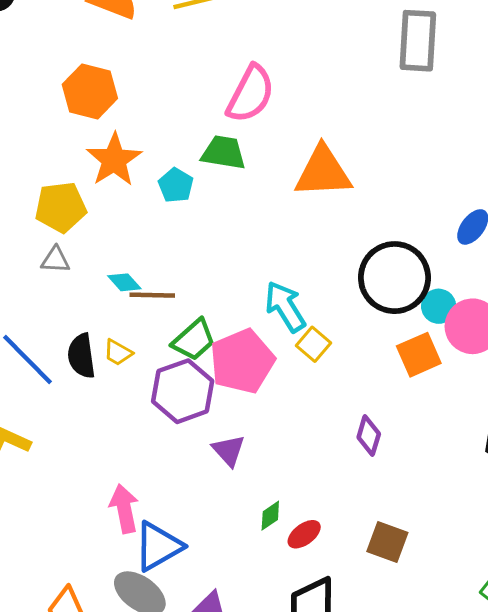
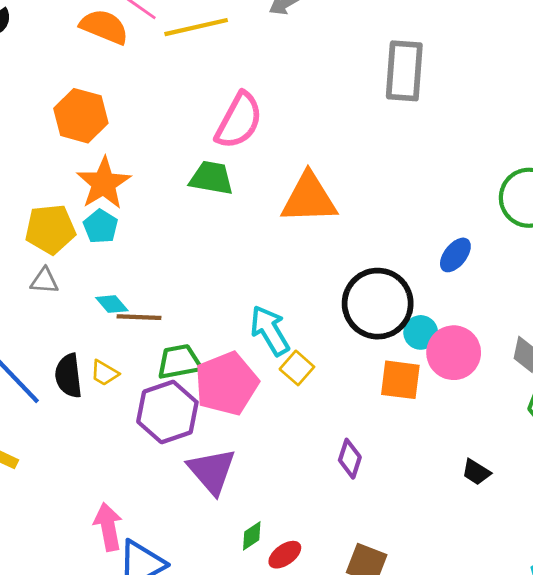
cyan pentagon: (176, 185) -> (101, 226), moved
green trapezoid: (194, 340) -> (179, 362), turned -150
orange square: (419, 355) -> (400, 380), turned 30
purple triangle: (229, 450) -> (212, 471), size x1.5

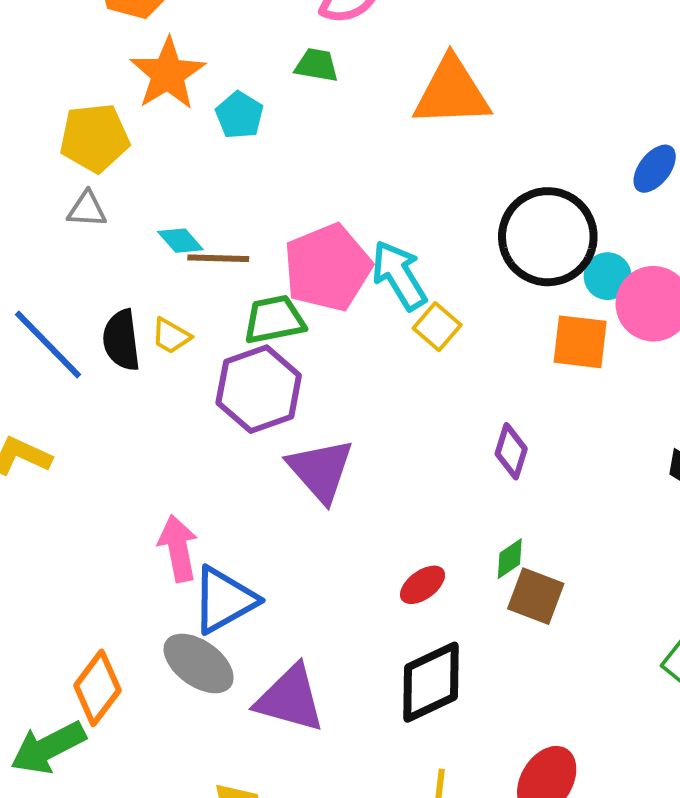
green trapezoid: (211, 178) -> (317, 65), size x0.7
cyan pentagon: (101, 226) -> (239, 115), moved
pink pentagon: (226, 383) -> (328, 268), moved
green diamond: (252, 536) -> (510, 559), moved

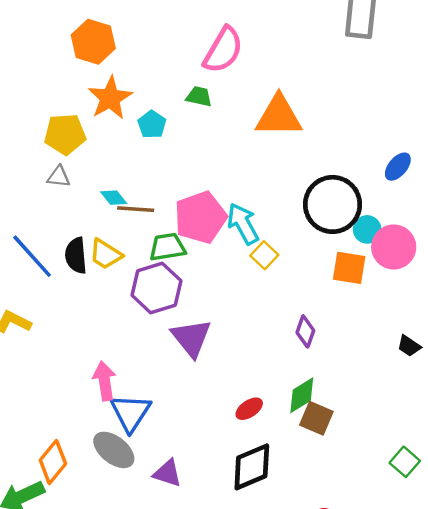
yellow trapezoid: (171, 336) -> (106, 254), size x1.4
green diamond: (510, 559) -> (302, 395), size x1.5
blue triangle: (224, 600) -> (131, 413), turned -30
purple triangle: (290, 699) -> (167, 473), size x0.7

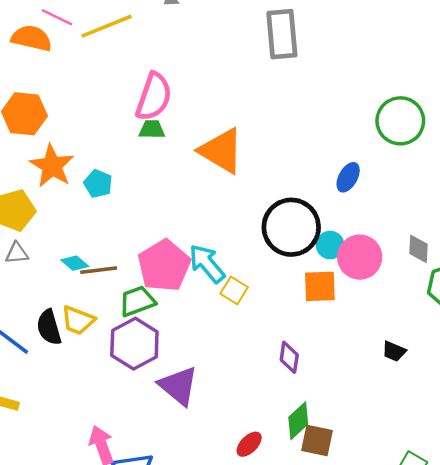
green trapezoid: (199, 97) -> (152, 129), moved
orange triangle: (279, 116) -> (221, 151), turned 42

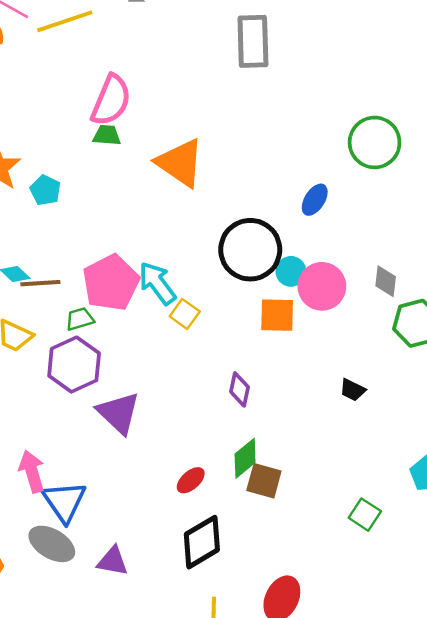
green trapezoid: (137, 301) -> (80, 319), size x0.7

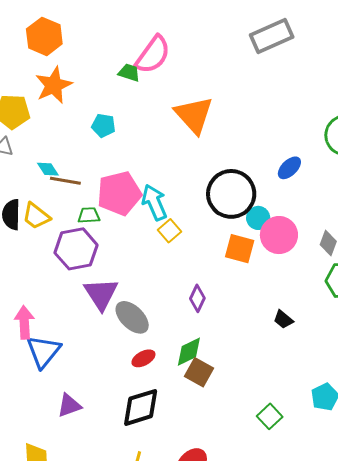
gray rectangle: (253, 41) -> (272, 36), turned 54
green trapezoid: (107, 135) -> (129, 73), moved
cyan pentagon: (45, 190) -> (103, 126), moved, turned -30
gray ellipse: (52, 544) -> (132, 317), moved
purple triangle: (113, 561) -> (69, 405), turned -44

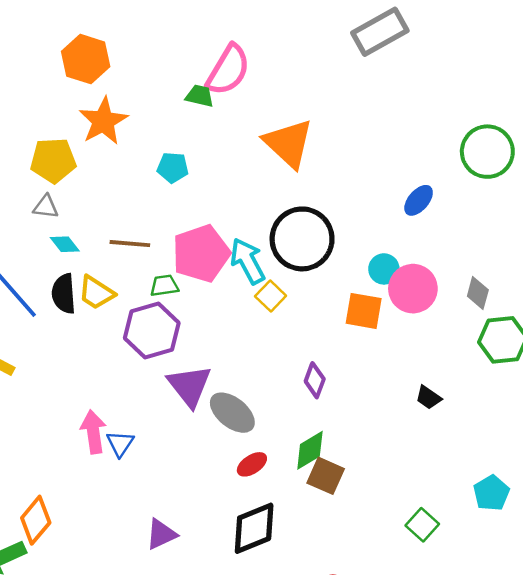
cyan diamond: (48, 169) -> (65, 244), moved
black circle: (231, 194) -> (302, 239), moved
blue triangle: (43, 351) -> (120, 444), moved, size x0.6

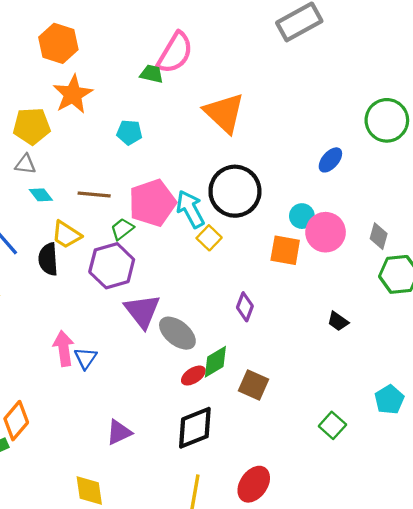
green trapezoid: (164, 286) -> (122, 229), turned -30
black semicircle: (64, 294) -> (48, 259), moved
green diamond: (310, 450) -> (215, 362), moved

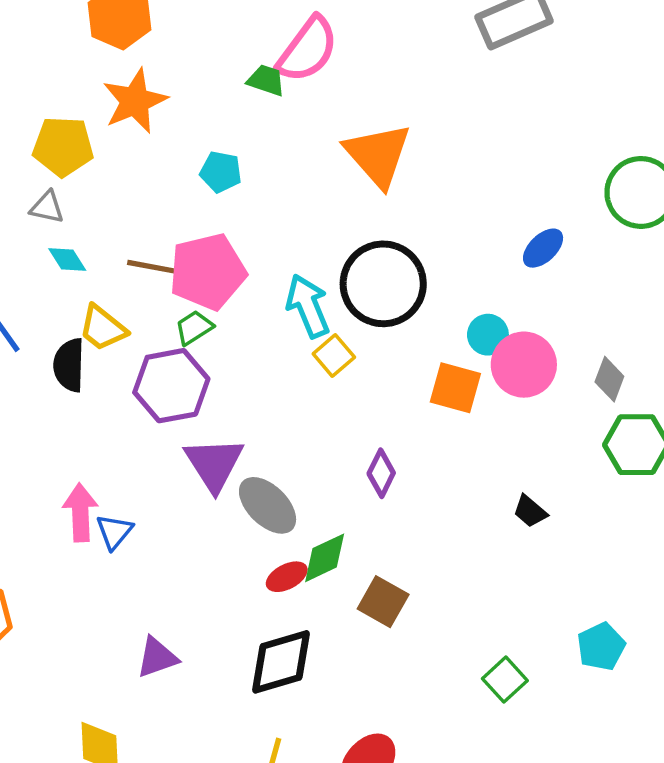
pink pentagon: (152, 203) -> (208, 272), moved

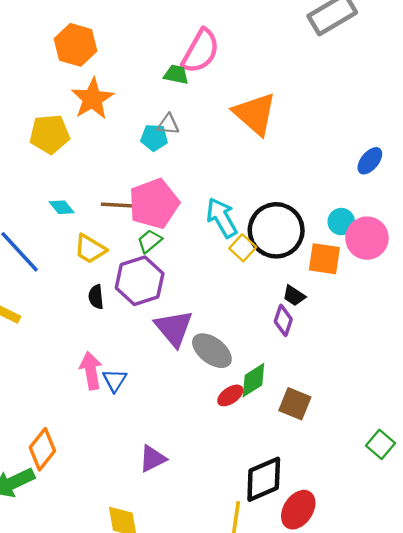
gray triangle: (47, 207) -> (168, 124), moved
black circle: (383, 284) -> (276, 230), moved
black semicircle: (69, 365) -> (96, 297), moved, size x0.7
black trapezoid: (530, 511) -> (294, 296), moved
black diamond: (281, 662) -> (264, 479), moved

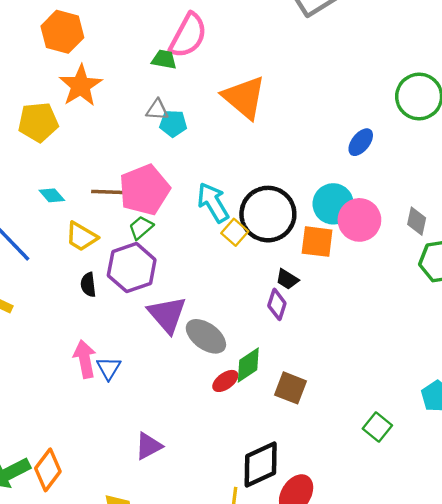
cyan pentagon: (154, 138) -> (173, 124), moved
cyan circle: (341, 222) -> (333, 204), size x1.5
orange diamond: (42, 449) -> (48, 470), moved

